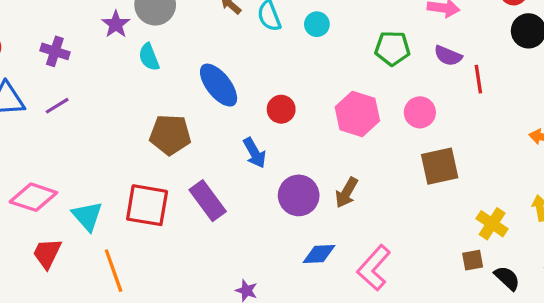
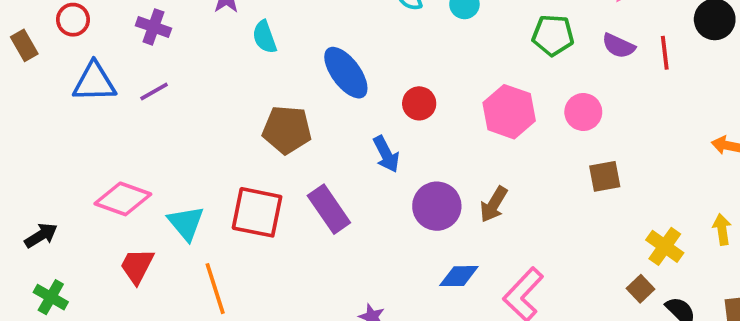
red line: (478, 79) -> (665, 53), moved
brown square: (440, 166) -> (605, 176), size x0.7
brown square: (473, 260) -> (640, 289), turned -35

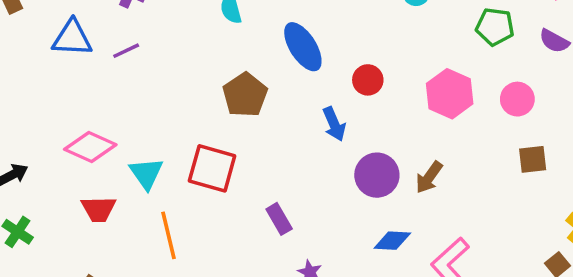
brown pentagon: (287, 130) -> (245, 95), turned 30
purple rectangle: (329, 209) -> (279, 219), moved, size x0.7
red trapezoid: (137, 266) -> (99, 209), turned -123

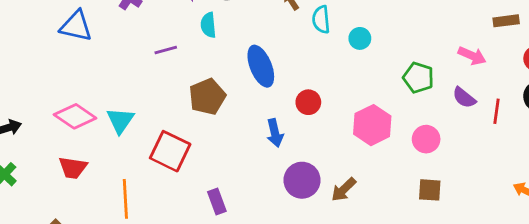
purple line: (126, 51) -> (166, 50), moved
cyan triangle: (146, 173) -> (120, 120), moved

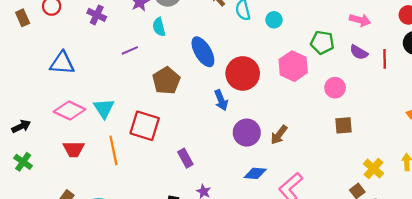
blue triangle: (76, 26) -> (62, 63), moved
red circle: (308, 102) -> (243, 73), size x1.8
pink hexagon: (372, 125) -> (293, 66), moved
orange line: (125, 199) -> (113, 150), moved

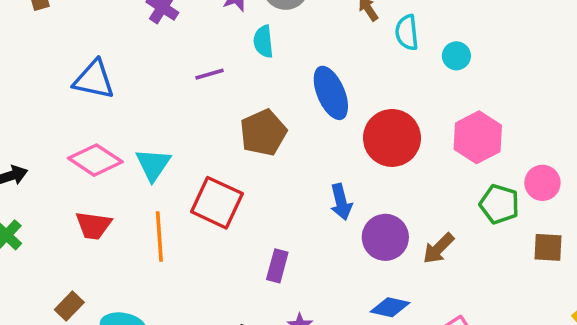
green pentagon: (322, 43) -> (499, 204), moved
blue arrow: (221, 100) -> (341, 202), moved
purple rectangle: (185, 158) -> (277, 266), turned 36

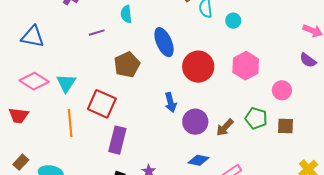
green pentagon: (499, 204) -> (256, 118), moved
red trapezoid: (93, 225) -> (19, 115), moved
purple rectangle: (277, 266) -> (117, 140), moved, size x1.5

